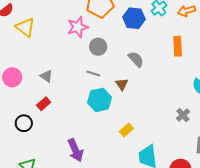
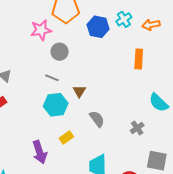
gray semicircle: (136, 59) -> (97, 119), moved
yellow rectangle: (126, 130) -> (66, 138), moved
purple arrow: (75, 150) -> (40, 152), moved

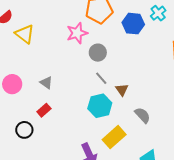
gray line: (52, 78) -> (101, 78), moved, turned 32
yellow rectangle: (66, 138) -> (114, 137), size x1.6

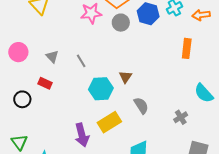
gray circle: (98, 53) -> (121, 23), moved
gray line: (101, 78) -> (81, 61), moved
red rectangle: (44, 110) -> (45, 83), turned 56

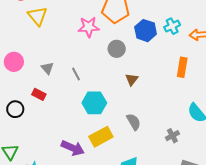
gray circle: (121, 23) -> (117, 49), moved
brown triangle: (125, 77) -> (132, 79), moved
purple arrow: (82, 135) -> (73, 148), turned -55

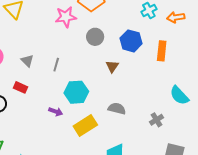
blue hexagon: (146, 31) -> (131, 41), moved
gray line: (76, 74) -> (56, 65), turned 48
gray semicircle: (134, 122) -> (117, 109), turned -42
purple arrow: (73, 148) -> (56, 112), moved, size x0.6

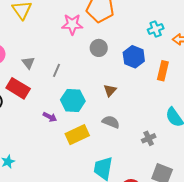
brown triangle: (112, 66) -> (110, 90), moved
red rectangle: (20, 87) -> (18, 88), size x1.6

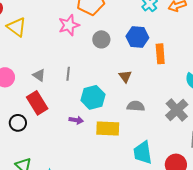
orange rectangle: (163, 71) -> (160, 54), moved
red rectangle: (18, 88) -> (37, 103), turned 45
yellow rectangle: (77, 135) -> (108, 129), turned 45
gray cross: (149, 138) -> (177, 110), size x1.6

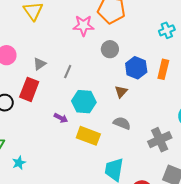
blue hexagon: (137, 37) -> (136, 68), moved
orange rectangle: (160, 54) -> (163, 69), moved
gray triangle: (39, 75) -> (40, 64), turned 32
red rectangle: (37, 103) -> (29, 89), turned 35

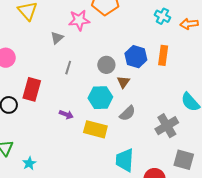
cyan cross: (167, 30) -> (162, 16), turned -35
gray circle: (110, 49) -> (106, 65), moved
gray triangle: (40, 64) -> (57, 38), moved
cyan hexagon: (84, 102) -> (100, 98), moved
gray semicircle: (122, 123) -> (127, 113), turned 120

